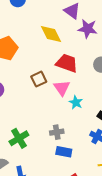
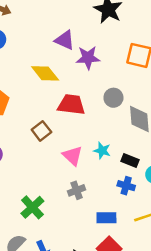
pink triangle: (62, 88) -> (72, 156), moved
cyan star: (76, 102) -> (102, 151), moved
blue rectangle: (64, 152) -> (106, 218), moved

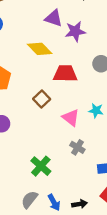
gray cross: (77, 190) -> (77, 147), turned -32

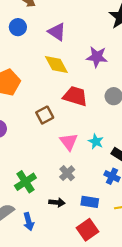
purple triangle: (54, 18) -> (57, 32), moved
black arrow: (79, 204) -> (57, 202), moved

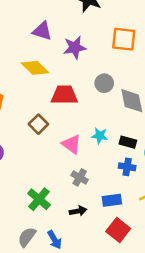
purple triangle: (57, 32) -> (42, 31), moved

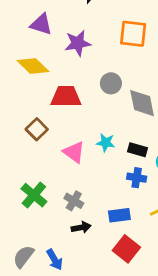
gray cross: (80, 177) -> (74, 201), moved
green cross: (39, 199) -> (34, 195), moved

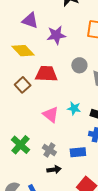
brown square: (37, 129) -> (23, 85), moved
blue rectangle: (119, 215) -> (78, 152), moved

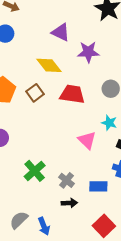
brown square: (23, 85) -> (35, 93), moved
cyan star: (74, 108) -> (109, 123), moved
pink triangle: (51, 115) -> (87, 140), moved

